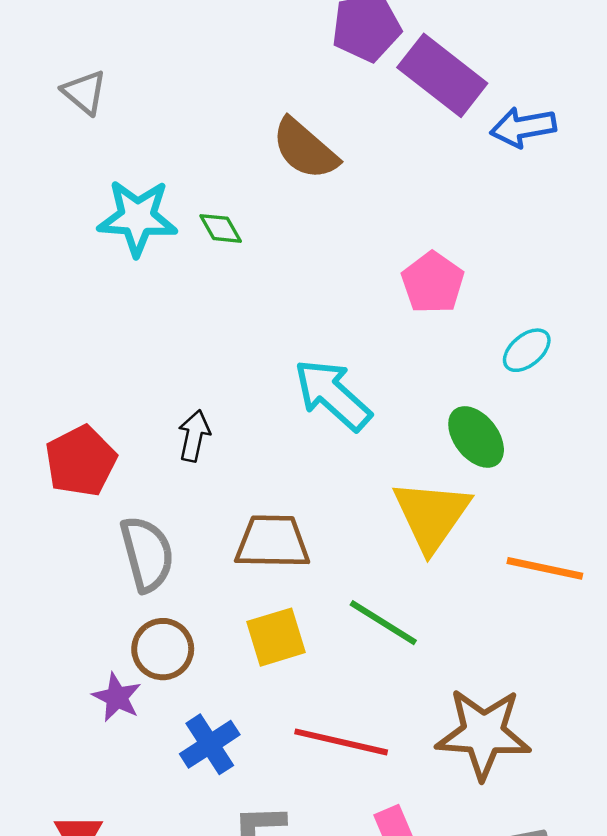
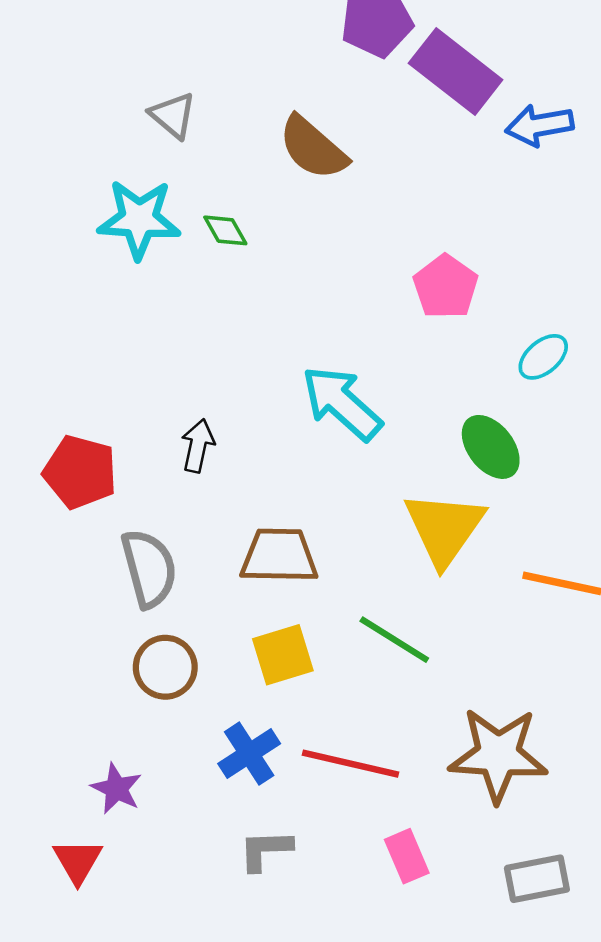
gray triangle: (84, 92) -> (173, 115), moved
red pentagon: (81, 461) -> (80, 472), turned -30
purple star: (117, 697) -> (116, 789), moved
blue cross: (210, 744) -> (249, 754), moved

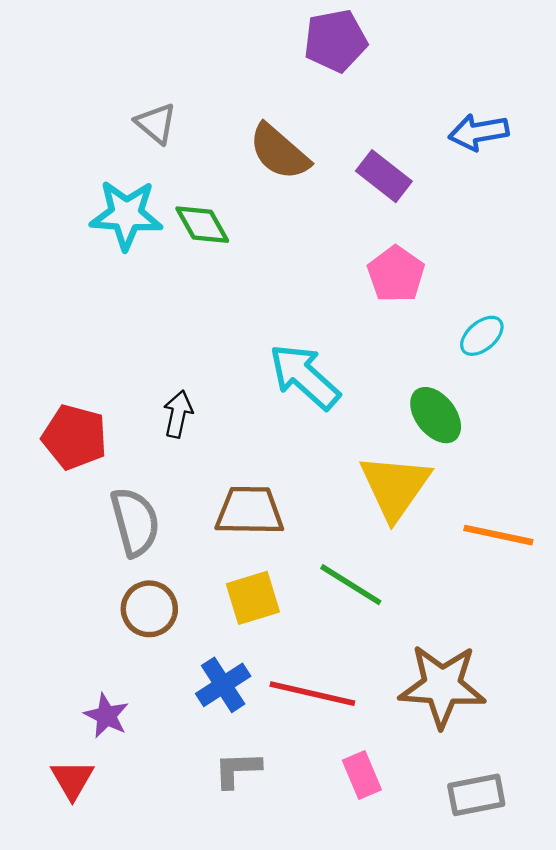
purple rectangle: (456, 72) -> (384, 176), moved, size x0.7
green diamond: (225, 230) -> (202, 225), size x1.4

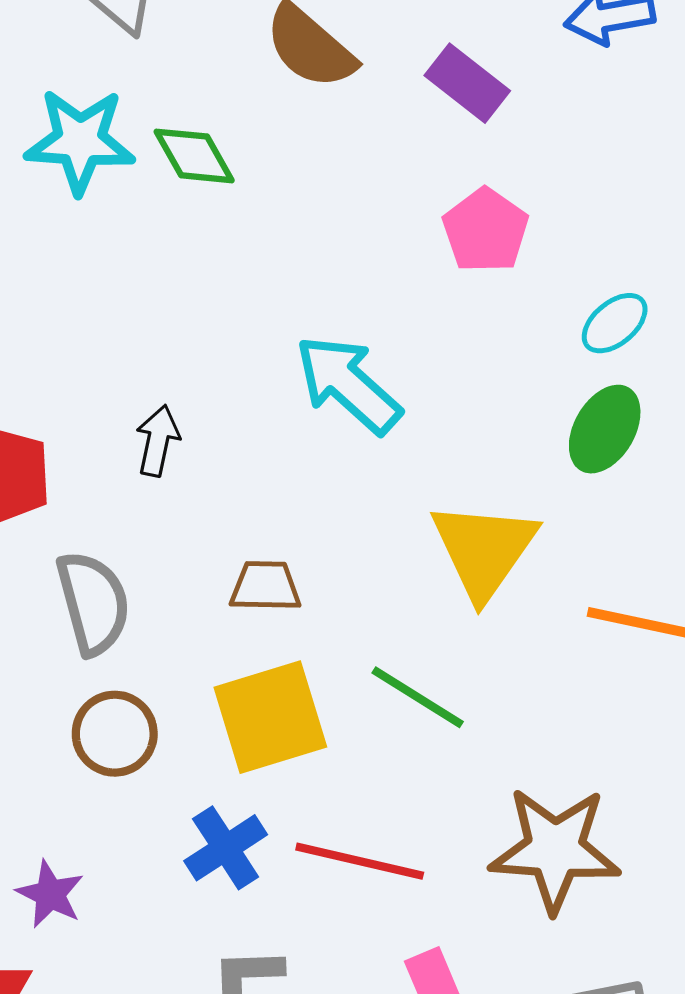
green ellipse: (436, 415) -> (605, 429), moved, turned 68
brown trapezoid: (250, 511) -> (265, 586), size x0.7
yellow square: (253, 598) -> (270, 717), size x1.4

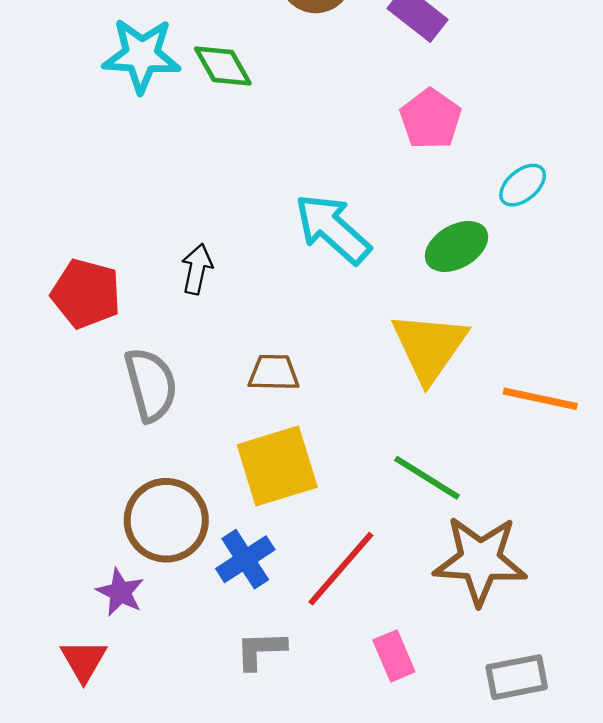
green ellipse: (605, 429) -> (457, 246), moved, turned 30
green line: (418, 697) -> (427, 478), moved
brown circle: (115, 734) -> (166, 520), moved, size x1.4
red line: (360, 861) -> (341, 569), turned -62

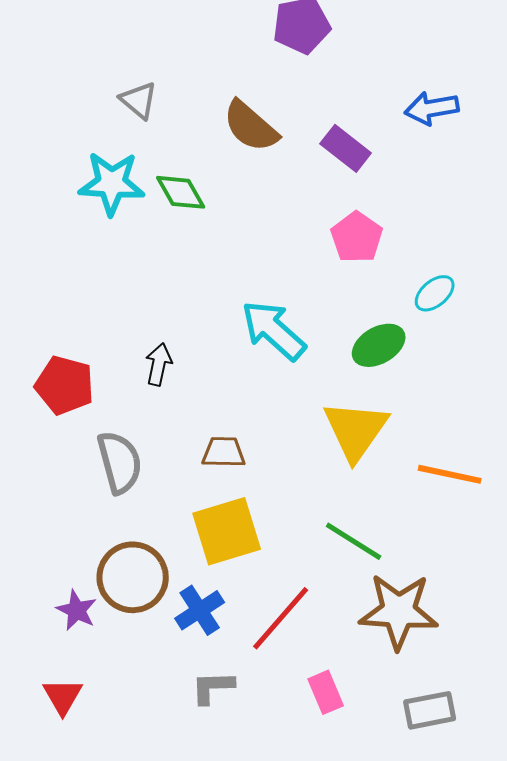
purple star: (120, 592) -> (77, 610), moved

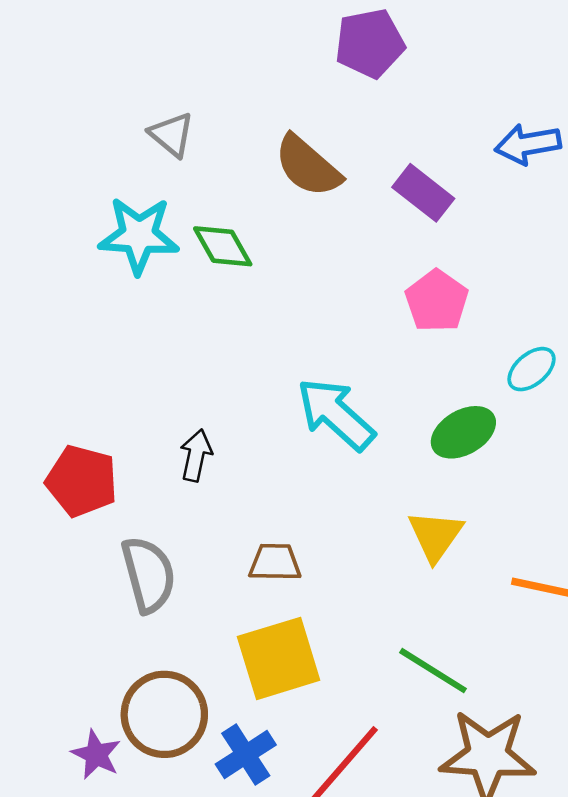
yellow triangle: (356, 430) -> (435, 536), size x0.7

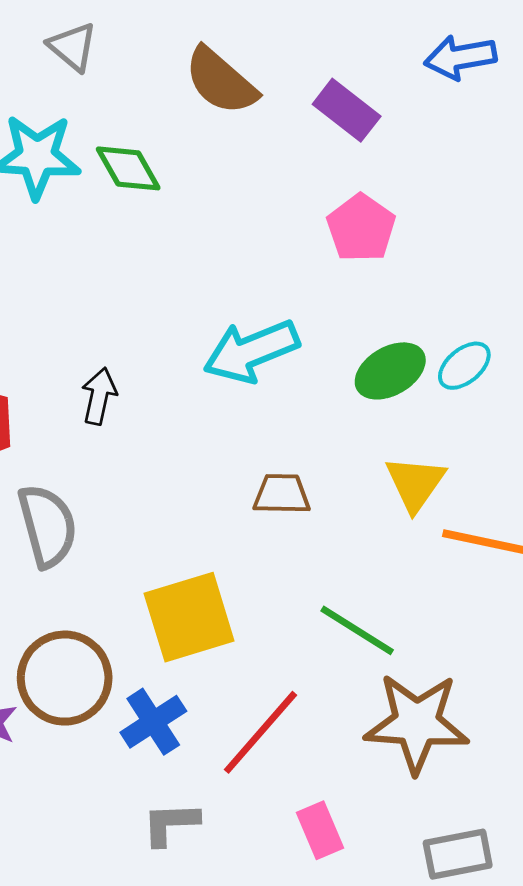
cyan ellipse: (532, 369) -> (464, 366), moved
cyan arrow: (336, 414) -> (251, 351), turned -64
yellow triangle: (435, 536) -> (415, 483), moved
brown trapezoid: (275, 562) -> (282, 494), moved

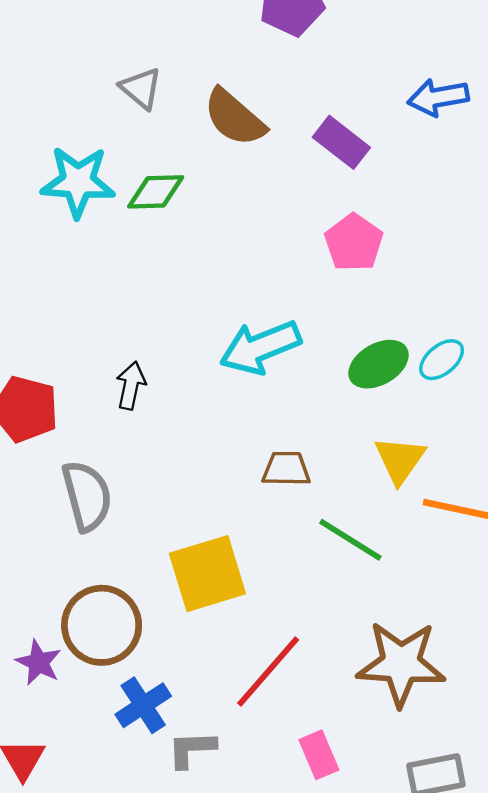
gray triangle: (73, 47) -> (141, 88), moved
green diamond: (128, 168) -> (156, 192), turned -62
green line: (357, 630) -> (350, 540), moved
blue cross: (153, 722) -> (143, 705), moved

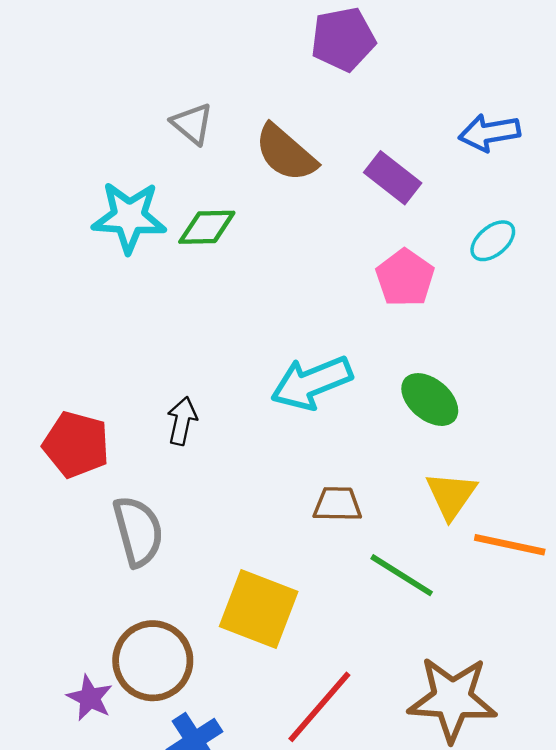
cyan ellipse: (442, 360) -> (493, 241), moved
green ellipse: (379, 364) -> (430, 400), turned 70
yellow square: (207, 574) -> (259, 609), turned 38

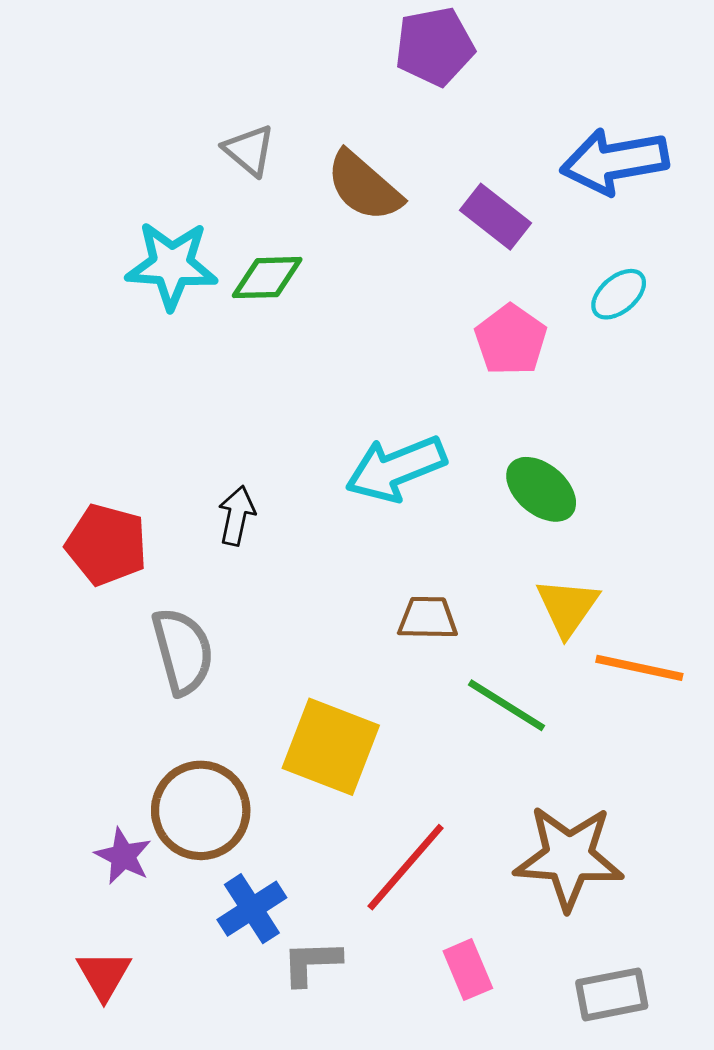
blue arrow: (489, 133) -> (614, 161), size x1.4

